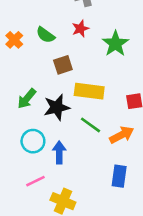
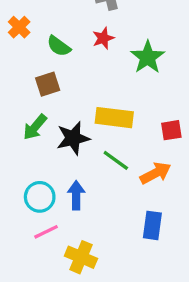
orange cross: (14, 40) -> (19, 27), moved
brown square: (63, 65) -> (48, 84), moved
cyan circle: (33, 141) -> (40, 197), moved

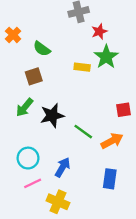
red star: (103, 38) -> (99, 31), moved
yellow rectangle: (114, 118) -> (82, 67), moved, size x0.6
blue arrow: (76, 195) -> (63, 167), moved, turned 30

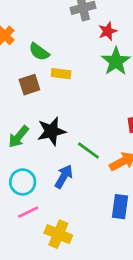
yellow rectangle: (82, 67) -> (61, 74), moved
green arrow: (25, 107) -> (19, 137), moved
blue arrow: (63, 167) -> (64, 177), moved

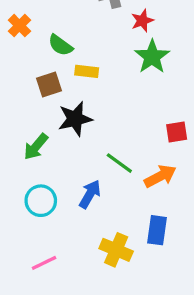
black star: (51, 131) -> (75, 119), moved
pink line: (28, 212) -> (44, 263), moved
yellow cross: (58, 234) -> (116, 250), moved

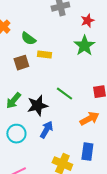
red star: (142, 21) -> (87, 21), moved
black star: (75, 119) -> (37, 106), moved
green line: (119, 163) -> (64, 94), moved

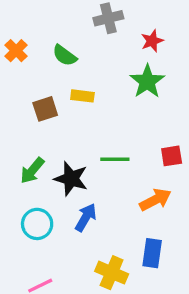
green semicircle: (28, 39) -> (65, 55), moved
green line: (64, 94) -> (115, 159), turned -36
black star: (37, 106) -> (71, 179), turned 30

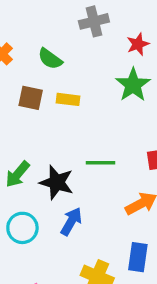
brown square: (45, 109) -> (31, 98), moved, turned 30

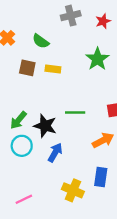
red star: (138, 44) -> (103, 21), moved
cyan circle: (22, 228) -> (22, 146), moved

